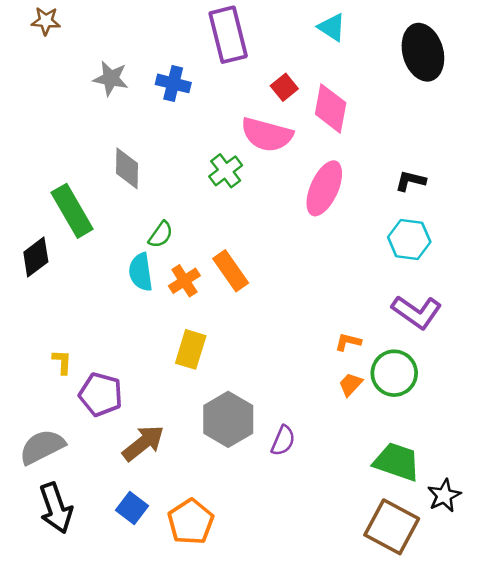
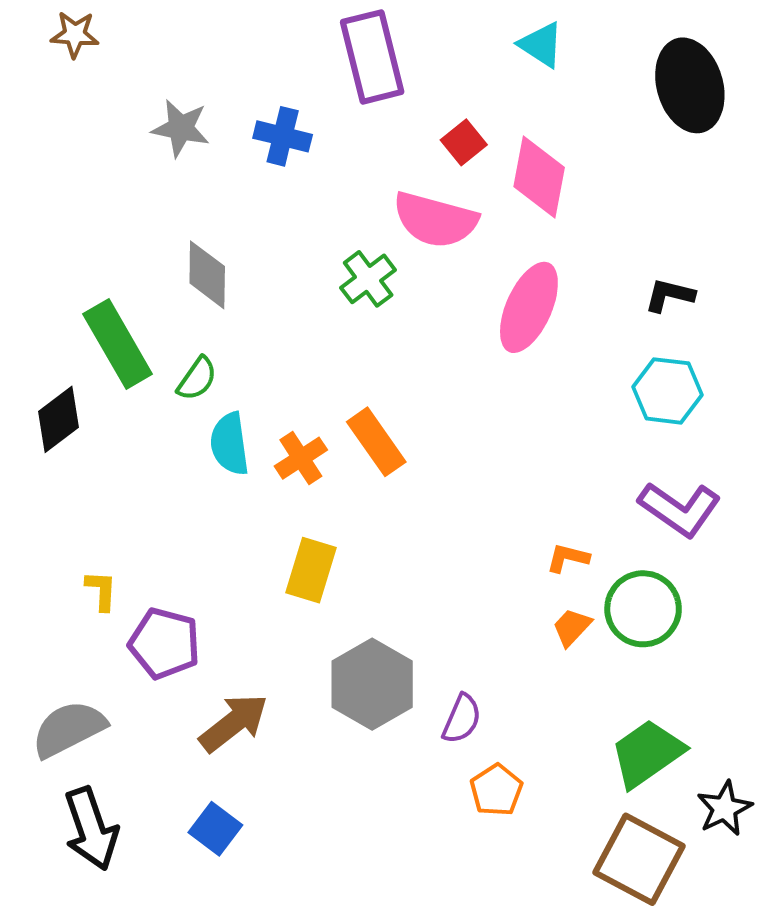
green semicircle: (161, 235) -> (197, 379), moved
green trapezoid: (397, 462) -> (647, 753), turned -54
orange pentagon: (191, 522) -> (496, 790), moved, size x0.7

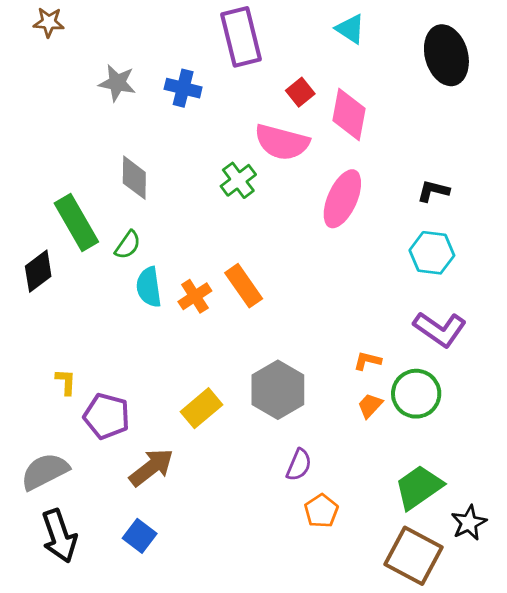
yellow rectangle: (311, 570) -> (201, 408), moved, turned 33
gray hexagon: (372, 684) -> (278, 390), moved

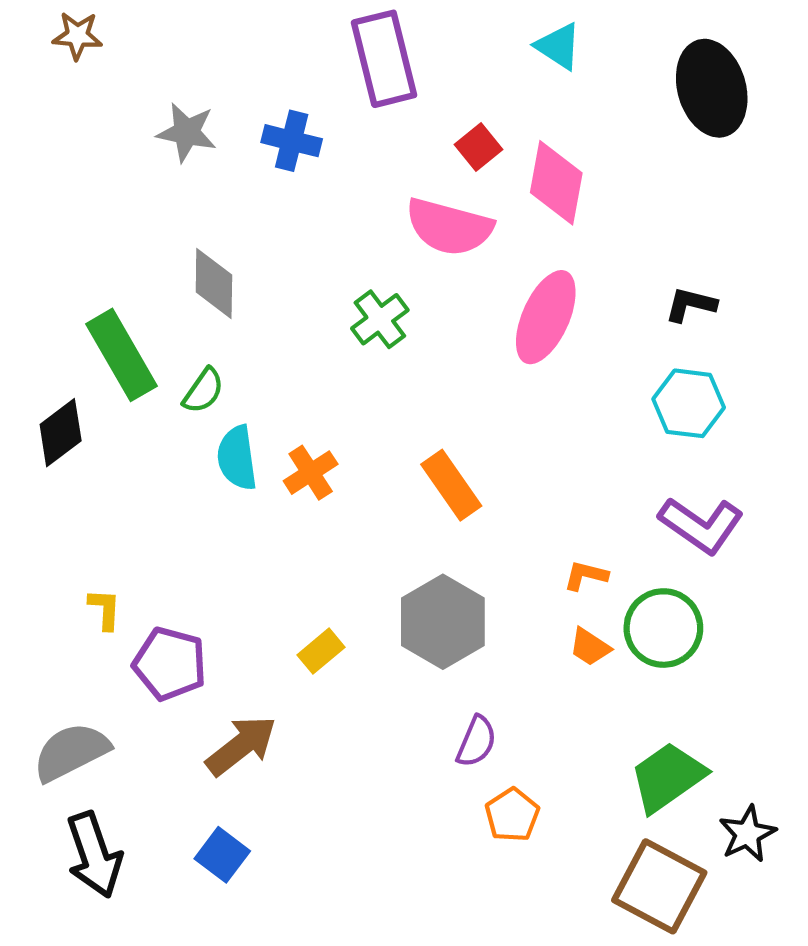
green cross: (238, 180) -> (380, 319), moved
orange rectangle: (244, 286) -> (451, 485), moved
orange trapezoid: (370, 406) -> (590, 647), turned -100
yellow rectangle: (201, 408) -> (321, 651), size x0.7

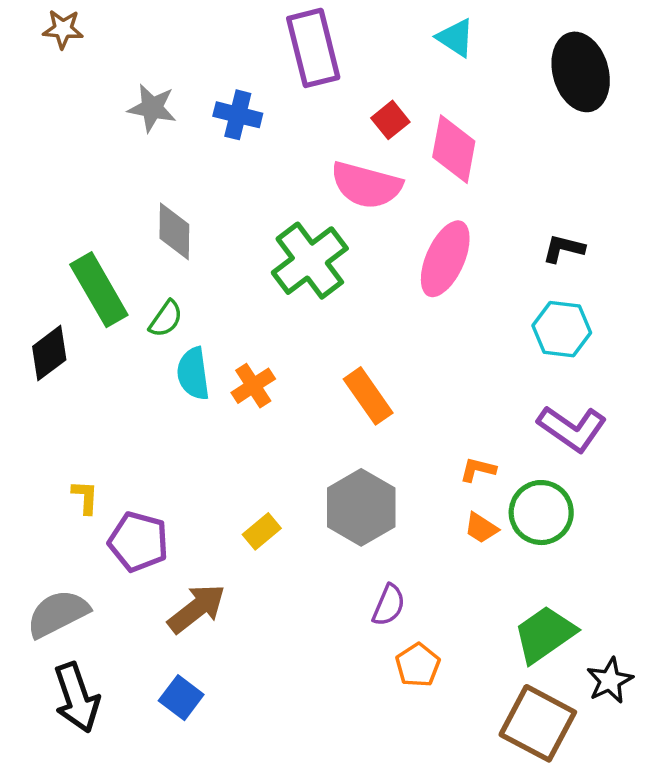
green cross: (380, 319) -> (310, 261), size x1.6

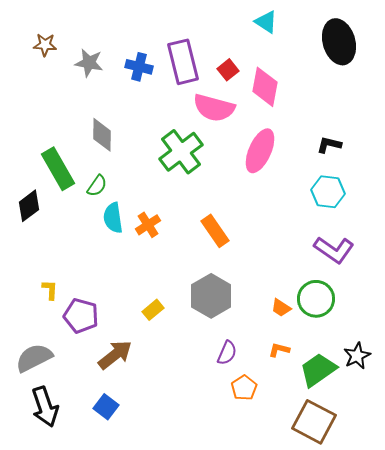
brown star: (63, 29) -> (45, 45), moved
purple rectangle: (313, 48) -> (183, 62), moved
orange L-shape: (478, 470) -> (279, 350), moved
black star: (610, 680) -> (357, 356), moved

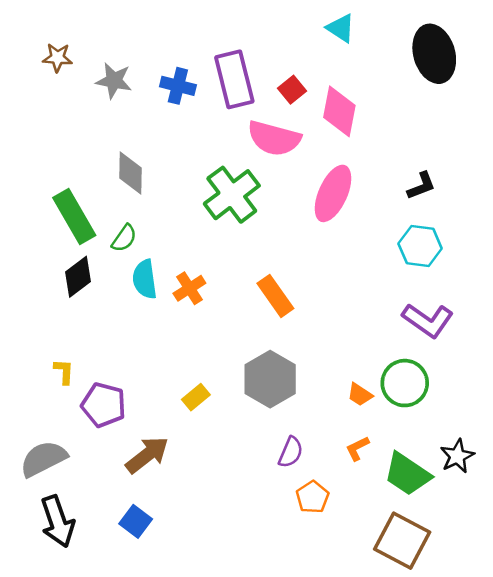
black L-shape: (329, 145) -> (421, 186), turned 145
black diamond: (29, 206) -> (78, 277), moved
orange L-shape: (279, 350) -> (357, 448), turned -40
green trapezoid: (318, 370) -> (407, 474), turned -111

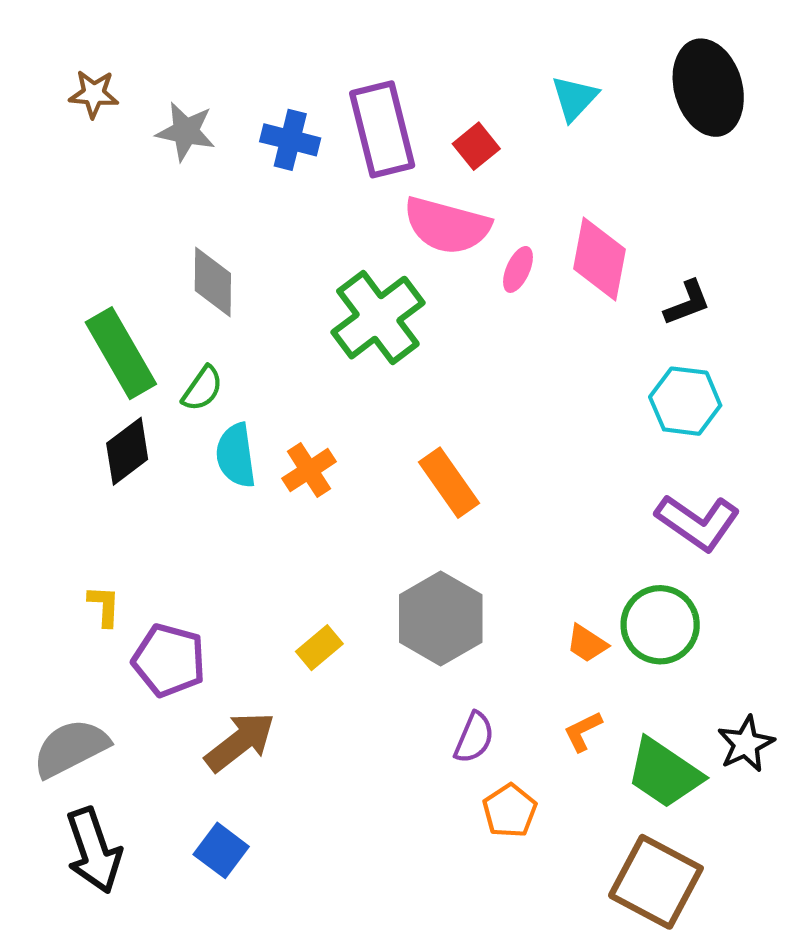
cyan triangle: (341, 28) -> (574, 98), moved, turned 40
pink diamond: (339, 111) -> (600, 259), moved
pink ellipse: (333, 193) -> (518, 269), moved, size x0.5

